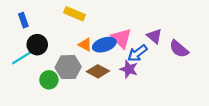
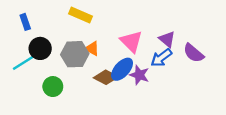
blue ellipse: (104, 45) -> (122, 69), moved, turned -30
blue arrow: (137, 53) -> (161, 58), moved
gray hexagon: (68, 67) -> (75, 54), moved

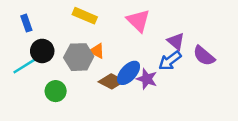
pink triangle: (131, 42) -> (138, 21), moved

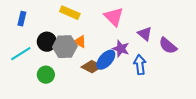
blue rectangle: (26, 23) -> (22, 19), turned 32
black circle: (42, 51) -> (47, 42), moved
blue arrow: (170, 61) -> (140, 65), moved, turned 120
purple star: (147, 79) -> (121, 49), moved

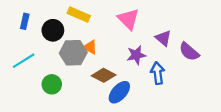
black circle: (47, 42) -> (53, 30), moved
purple star: (121, 49) -> (136, 55), turned -30
blue ellipse: (106, 60) -> (119, 92), moved

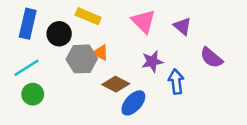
blue rectangle: (25, 21) -> (28, 24), size x1.6
purple triangle: (163, 38) -> (182, 26), moved
green circle: (52, 84) -> (33, 94), moved

